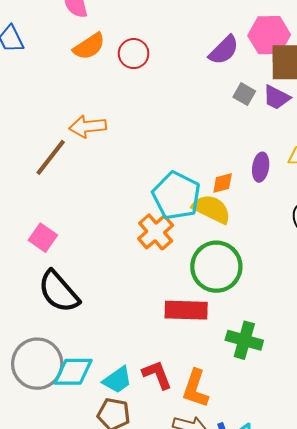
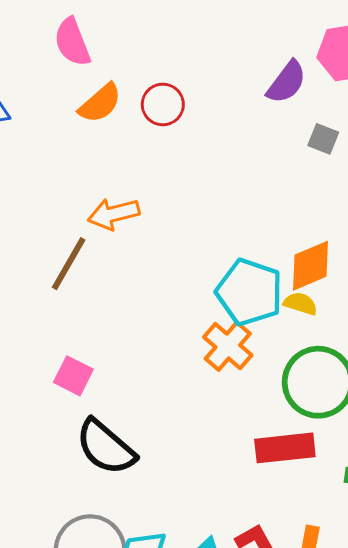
orange diamond: (223, 183) -> (311, 266), size x1.6
yellow semicircle: (212, 209) -> (300, 304), size x0.6

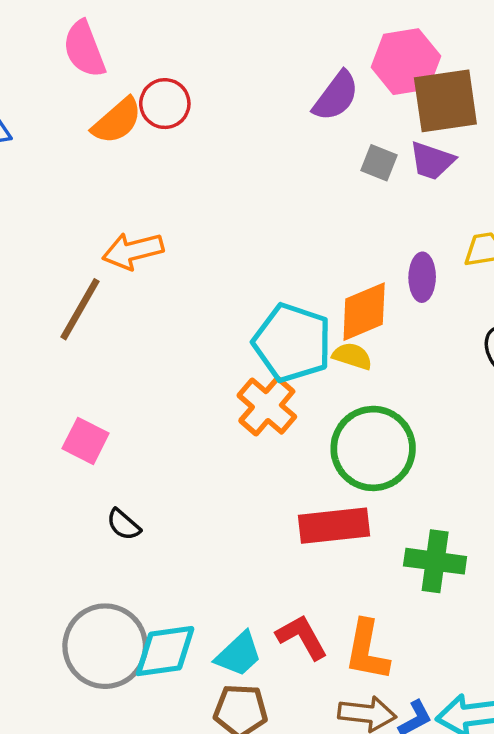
red circle: (163, 104) -> (165, 104), moved
black semicircle: (106, 447) -> (124, 525), size x0.5

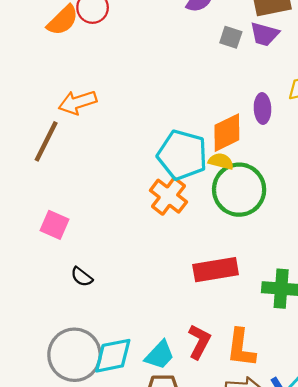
green circle: (373, 448) -> (239, 190), moved
red L-shape: (302, 637) -> (199, 342), turned 60

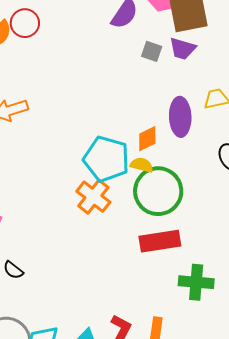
purple ellipse: (262, 109) -> (180, 117), size x1.4
orange diamond: (227, 133) -> (147, 139), size x0.7
red rectangle: (216, 270) -> (160, 241), moved

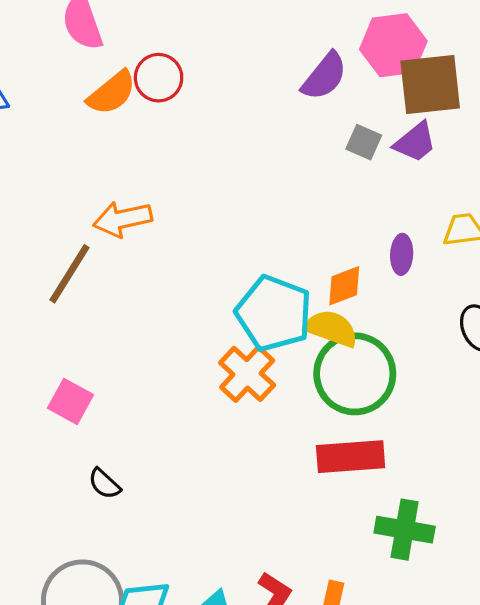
purple trapezoid: (183, 49) -> (415, 142), turned -60
purple ellipse: (180, 117) -> (402, 254), size x0.6
yellow semicircle: (142, 165) -> (331, 328), size x1.4

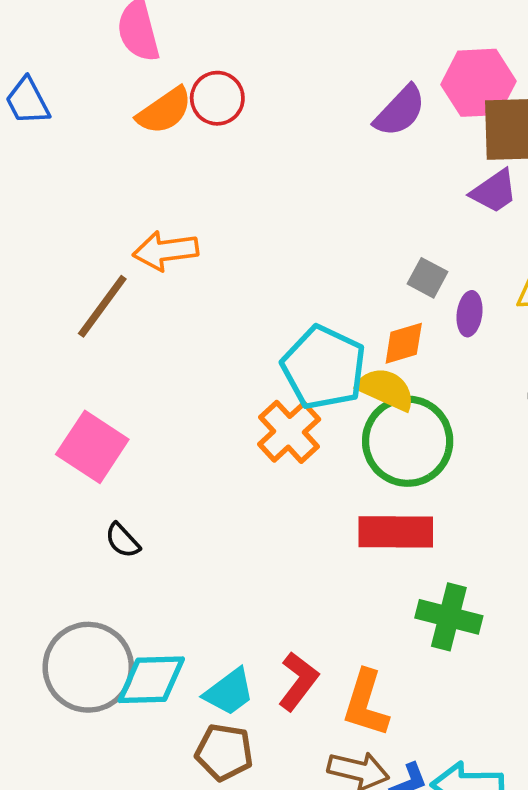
gray square: (364, 142) -> (427, 278), moved
pink square: (70, 401) -> (92, 447), size x1.4

